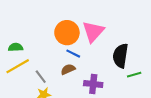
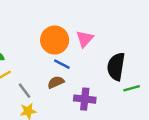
pink triangle: (93, 32) -> (85, 39), size x0.7

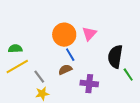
blue line: (62, 64) -> (70, 55), turned 32
green line: (132, 88) -> (128, 75), turned 72

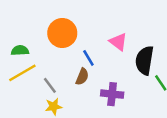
pink triangle: (89, 34) -> (118, 42), moved, turned -35
orange circle: (64, 35) -> (62, 33), moved
brown semicircle: (65, 70) -> (82, 77), turned 136

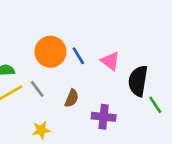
blue line: (88, 58) -> (78, 56), moved
gray line: (50, 85) -> (37, 89), moved

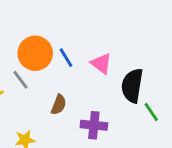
gray line: (37, 89) -> (20, 80), moved

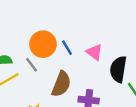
brown semicircle: (59, 105) -> (61, 84), size x1.6

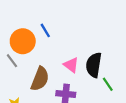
blue line: (67, 48) -> (45, 30), moved
pink triangle: (94, 52) -> (71, 65), moved

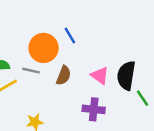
gray line: (12, 61) -> (31, 71), turned -40
brown semicircle: (40, 79) -> (64, 76), moved, size x0.7

